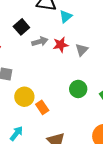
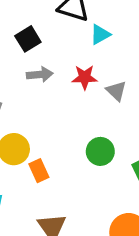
gray arrow: (40, 42) -> (40, 75), moved
gray triangle: (82, 50) -> (116, 91), turned -40

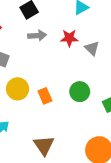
orange rectangle: (39, 171) -> (45, 96), moved

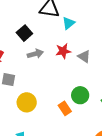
orange rectangle: (45, 96) -> (65, 108), moved

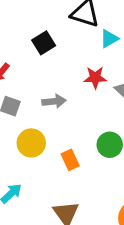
gray arrow: (35, 54) -> (54, 101), moved
orange rectangle: (65, 108) -> (70, 160), moved

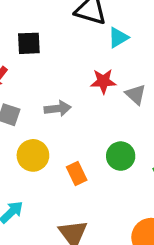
black square: (44, 43) -> (29, 43), moved, turned 30

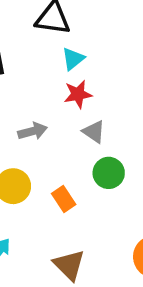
cyan triangle: (118, 37) -> (73, 59), moved
gray triangle: (136, 94) -> (94, 132), moved

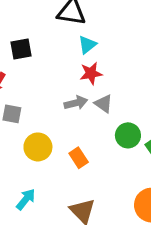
gray arrow: (33, 131) -> (76, 103), moved
green circle: (109, 173) -> (128, 135), moved

